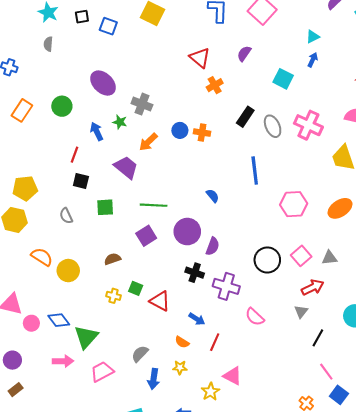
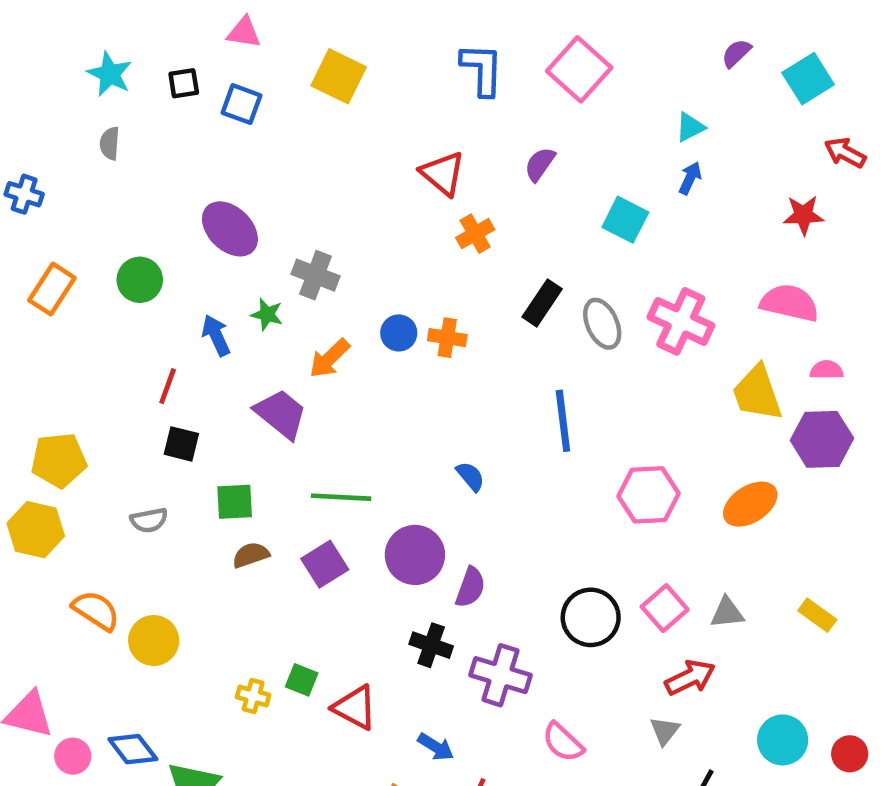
gray semicircle: (66, 216) -> (149, 520), turned -77
brown semicircle: (112, 259) -> (251, 555), moved

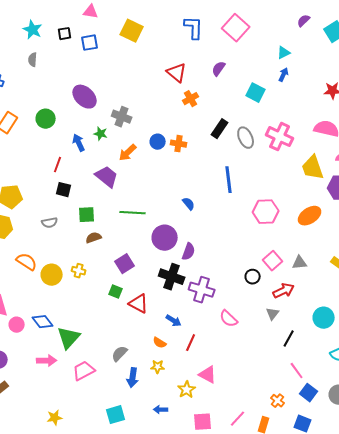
blue square: (242, 104) -> (90, 43), turned -30
purple square: (325, 564) -> (125, 264), moved
black circle: (591, 617) -> (253, 277), moved, size x0.6
black cross: (431, 645) -> (172, 277), size x1.4
yellow cross: (253, 696) -> (79, 271), moved

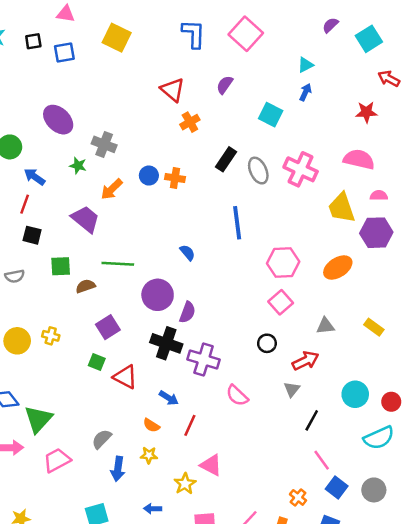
blue arrow: (79, 143) -> (35, 177), moved, turned -30
brown semicircle: (94, 238) -> (85, 286), moved
pink square: (273, 261) -> (281, 302), moved

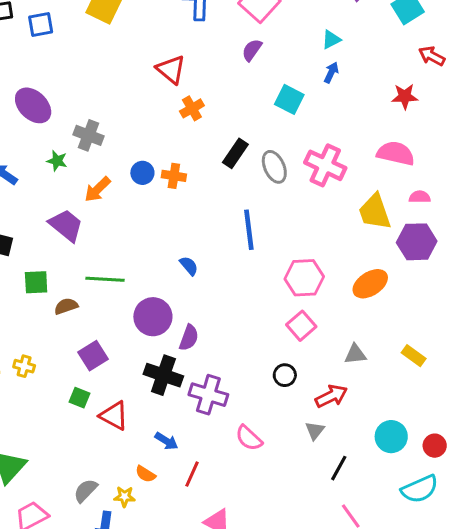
purple semicircle: (225, 85) -> (252, 50), moved
yellow star: (149, 455) -> (124, 497), moved

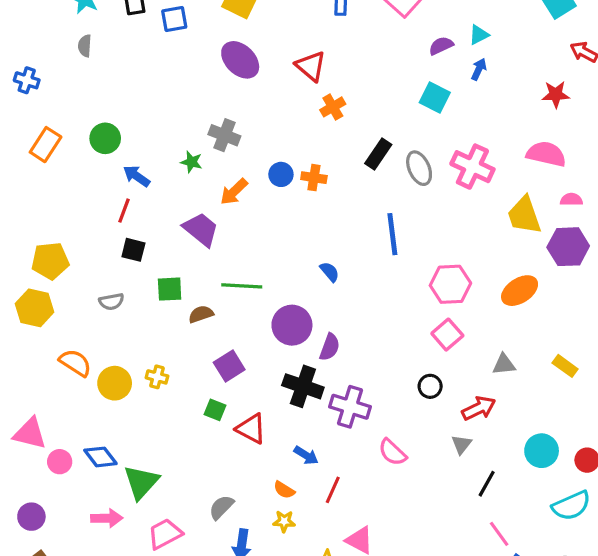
purple semicircle: (252, 50) -> (441, 46), moved, turned 30
purple ellipse: (33, 105) -> (240, 60), moved
yellow star: (124, 497) -> (284, 521), moved

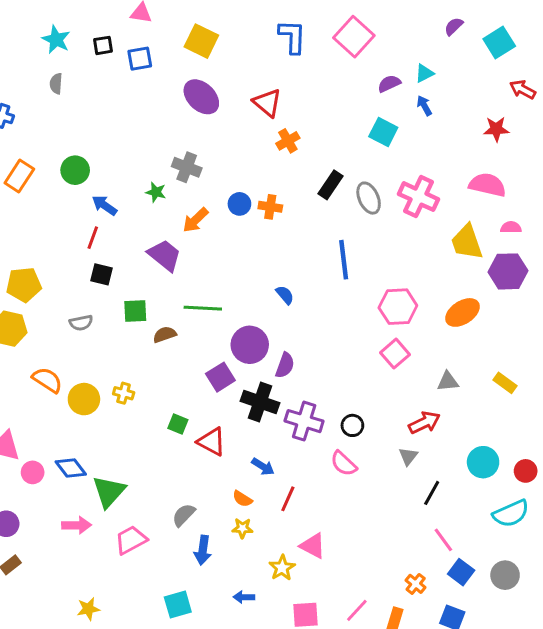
blue arrow: (479, 69) -> (424, 106), turned -54
purple square: (229, 366) -> (220, 377), moved
black circle: (430, 386) -> (352, 425), moved

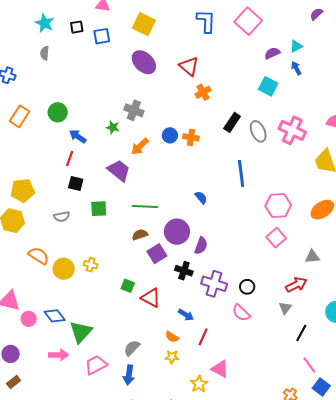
brown semicircle: (165, 334) -> (140, 235), moved
black cross: (260, 402) -> (184, 271), size x0.7
blue arrow: (203, 550) -> (129, 375), moved

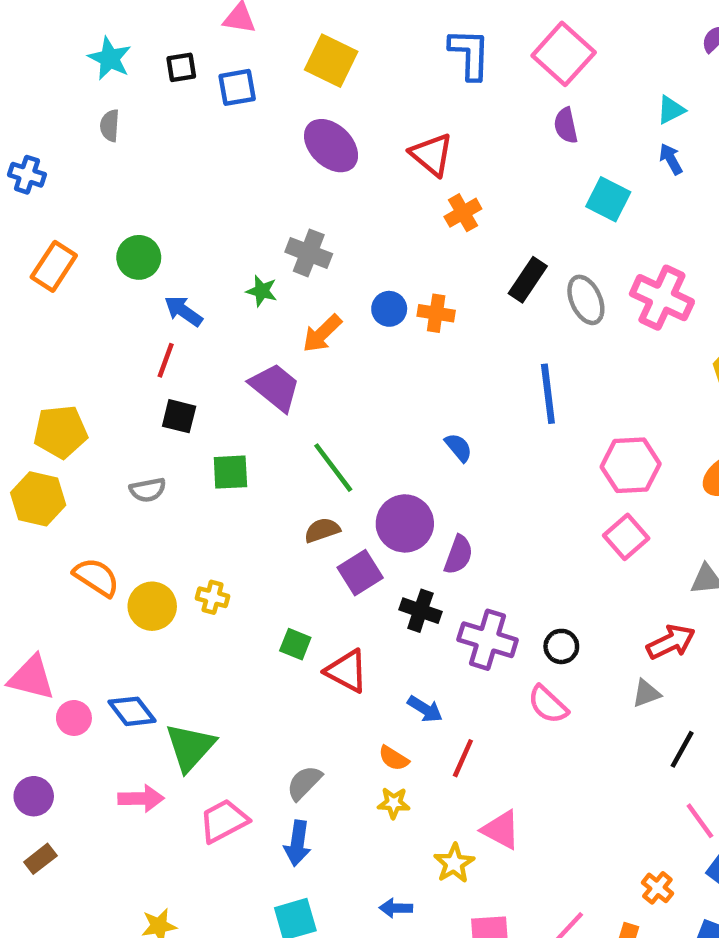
purple semicircle: (272, 53) -> (566, 125), moved, turned -77
green line: (145, 207) -> (333, 468), turned 50
gray triangle: (285, 308) -> (646, 693), turned 32

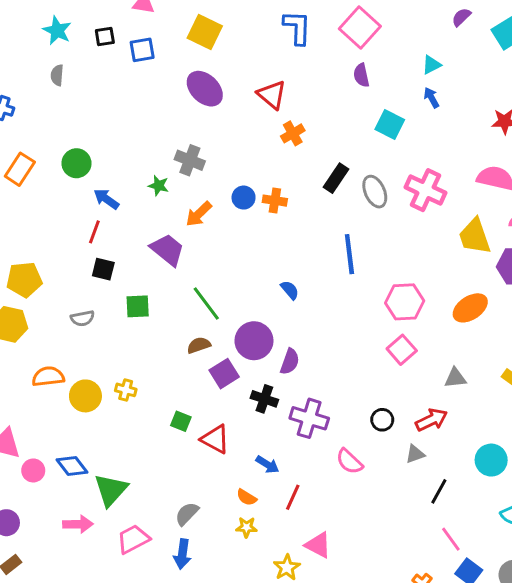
orange semicircle: (96, 577) -> (48, 377), turned -40
black circle: (561, 646) -> (382, 420), moved

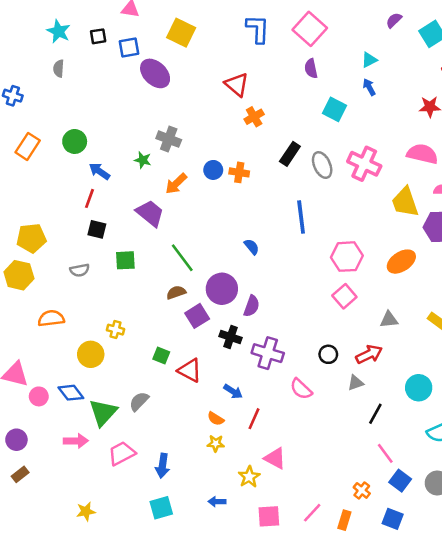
purple ellipse: (205, 89) -> (155, 73), moved
yellow circle: (85, 396) -> (91, 354), moved
gray semicircle: (187, 514) -> (139, 401), moved

